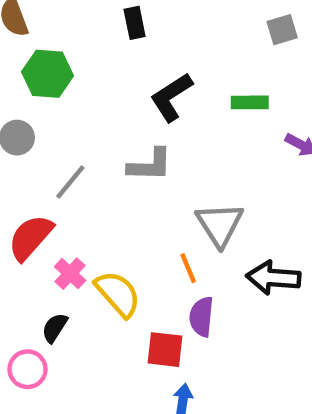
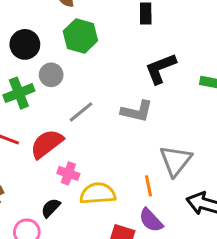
pink cross: (70, 274) -> (68, 173), turned -35
yellow semicircle: (118, 294) -> (98, 193), turned -64
purple semicircle: (201, 317) -> (151, 220), turned -60

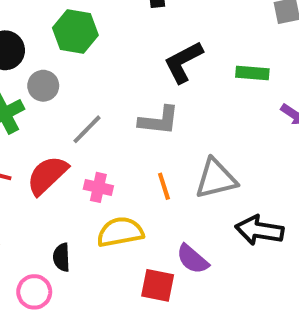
gray triangle: (176, 161) -> (216, 179), turned 44
pink cross: (68, 173) -> (98, 187), moved
orange line: (148, 186) -> (164, 186), moved
black semicircle: (51, 208) -> (62, 257), turned -40

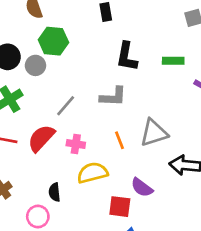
black L-shape: (183, 62) -> (127, 57), turned -48
gray circle: (43, 86) -> (35, 65), moved

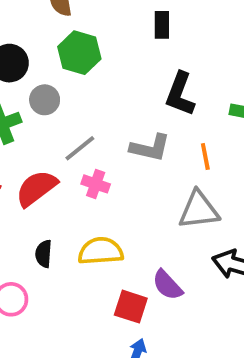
gray circle: (35, 65) -> (45, 100), moved
orange line: (119, 140) -> (205, 156), moved
pink cross: (76, 144) -> (96, 184), moved
black semicircle: (54, 192) -> (44, 254), moved

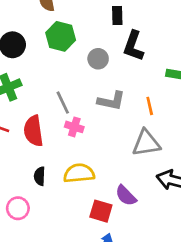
black L-shape: (180, 94) -> (133, 46), moved
gray circle: (45, 100) -> (98, 59), moved
gray line: (80, 148) -> (63, 103), turned -75
red semicircle: (36, 188) -> (33, 131), turned -60

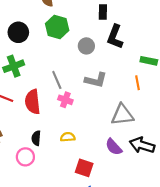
orange line: (150, 106) -> (138, 83), moved
yellow semicircle: (79, 173) -> (68, 137), size x0.6
purple semicircle: (126, 196) -> (114, 147), moved
pink circle: (18, 208) -> (25, 157), moved

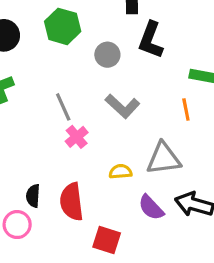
gray L-shape: (96, 80) -> (122, 106), turned 30
pink cross: (65, 100) -> (77, 137), turned 32
red semicircle: (33, 102) -> (72, 202), moved
yellow semicircle: (68, 137) -> (121, 172), moved

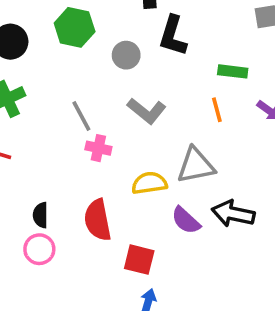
pink cross: (77, 137) -> (98, 148), turned -35
yellow semicircle: (121, 172) -> (149, 183), size x1.4
black semicircle: (33, 196) -> (40, 215), moved

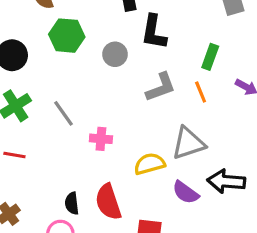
green rectangle: (233, 71) -> (210, 57), turned -70
gray L-shape: (147, 111) -> (161, 87), moved, turned -52
gray line: (81, 116) -> (63, 113), moved
black semicircle: (40, 215) -> (72, 203), moved

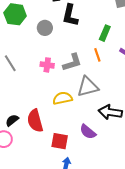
gray L-shape: (161, 87) -> (72, 62), moved
pink cross: (101, 139) -> (47, 65), moved
purple semicircle: (186, 192) -> (88, 132), moved
black semicircle: (72, 203) -> (12, 120), turned 56

